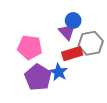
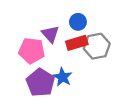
purple triangle: (67, 32) -> (50, 34), moved
red rectangle: (72, 54) -> (77, 43), moved

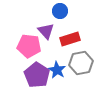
blue circle: (78, 22) -> (60, 11), moved
gray hexagon: (97, 46) -> (81, 63), moved

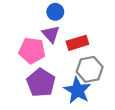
blue circle: (60, 11) -> (55, 12), moved
blue star: (57, 70) -> (77, 90), moved, size x1.4

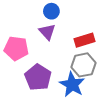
red rectangle: (77, 43) -> (84, 40), moved
pink pentagon: (32, 51) -> (16, 48), moved

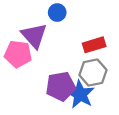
purple triangle: (47, 32) -> (34, 36), moved, size x1.4
purple pentagon: (38, 77) -> (61, 86), moved, turned 30

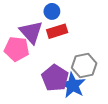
red rectangle: (94, 45) -> (57, 31), moved
purple pentagon: (61, 86) -> (55, 78), turned -30

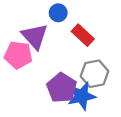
red rectangle: (57, 31) -> (83, 35), moved, turned 60
blue star: (73, 85) -> (82, 96), turned 30

